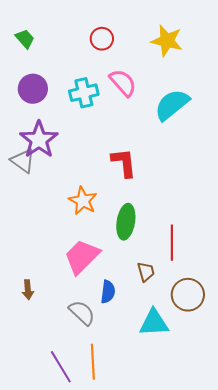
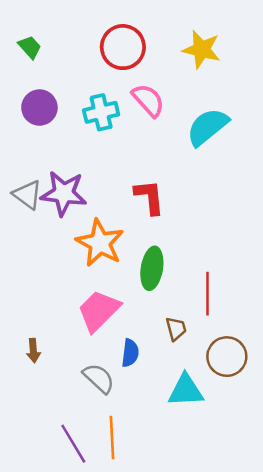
red circle: (102, 39) -> (123, 47), size x1.6
purple star: (39, 140) -> (64, 193), moved, turned -30
orange star: (83, 201) -> (100, 243), size x1.4

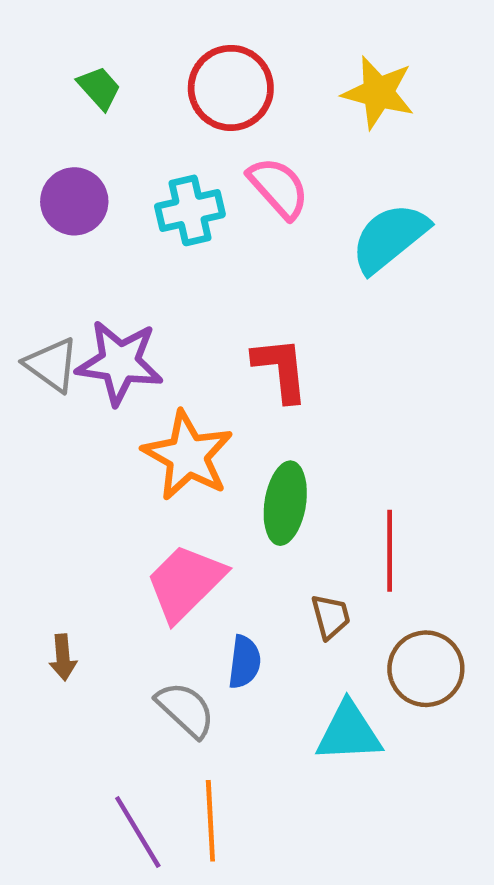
green trapezoid: (30, 47) -> (99, 88), moved

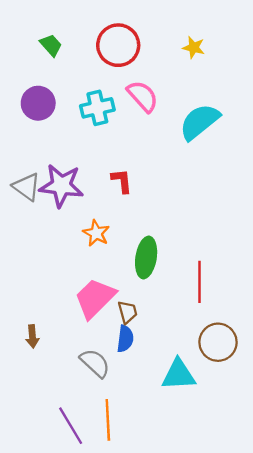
yellow star: (378, 93) -> (194, 47), size x0.6
red L-shape: (281, 369) -> (122, 181), moved, size x0.7
orange star: (188, 455) -> (96, 233), size x0.6
brown trapezoid: (331, 617) -> (127, 312), moved

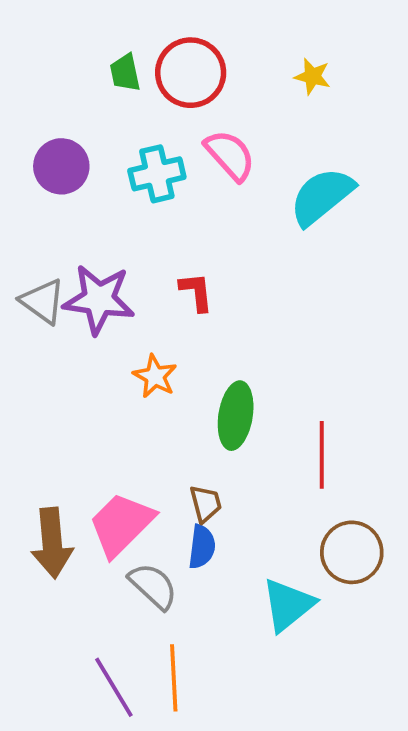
green trapezoid: (51, 45) -> (125, 73), moved, turned -150
pink trapezoid: (95, 298) -> (121, 524), moved
brown arrow: (32, 336) -> (52, 543), size x1.8
cyan triangle: (179, 375) -> (288, 605), turned -36

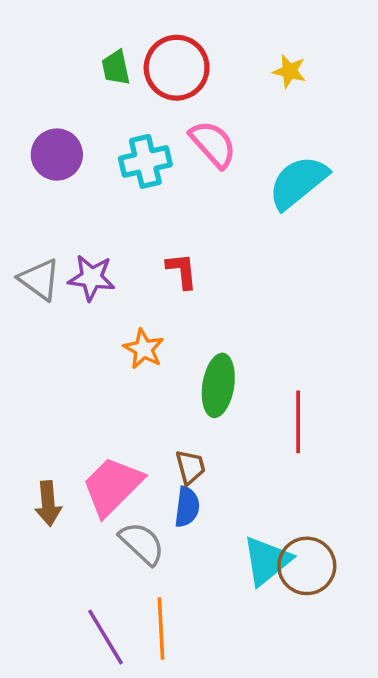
purple star: (99, 299) -> (92, 278), size x0.7
brown arrow: (52, 543) -> (48, 503), size x0.7
brown circle: (352, 552) -> (307, 566), moved

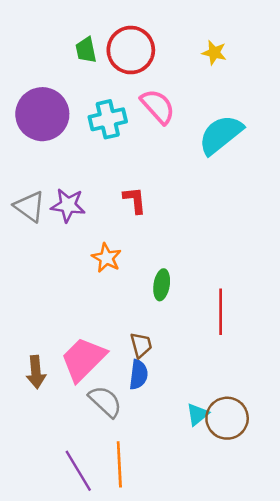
purple circle: (57, 154) -> (42, 114), size x1.4
green ellipse: (218, 385) -> (162, 285), size x0.7
cyan triangle: (267, 561) -> (198, 414), size x0.6

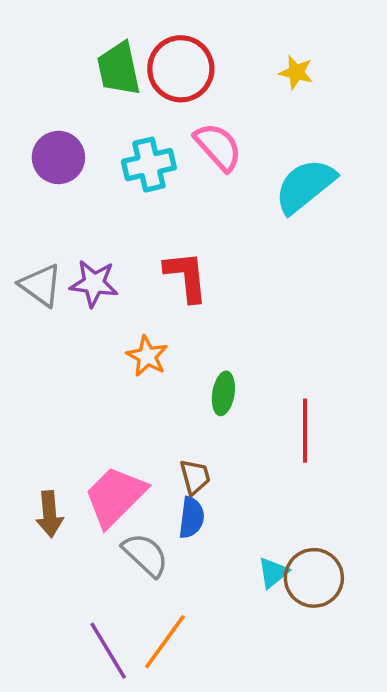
green trapezoid: (86, 50) -> (119, 69), size x1.5
purple circle: (42, 114) -> (58, 157), size x0.7
red L-shape: (135, 200) -> (186, 276), size x1.4
orange line: (119, 464) -> (165, 642), turned 39

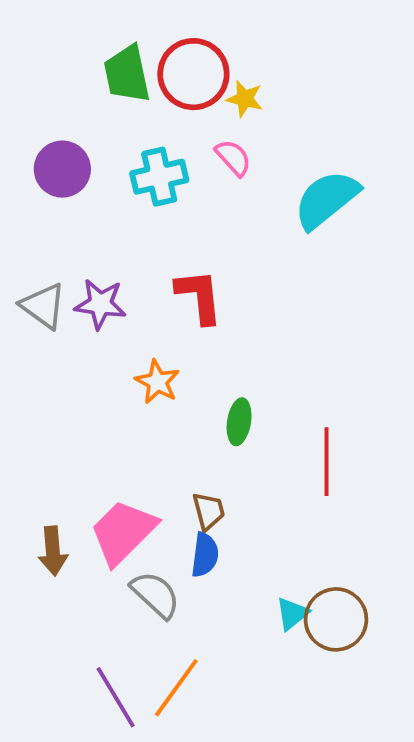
yellow star: (296, 72) -> (245, 99), moved
pink semicircle: (218, 147) -> (233, 158), size x0.7

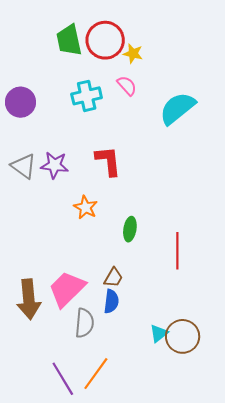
purple circle: (62, 169) -> (20, 102), moved
brown trapezoid: (209, 511) -> (113, 278), turned 45
brown arrow: (53, 551) -> (29, 299), size x1.5
gray semicircle: (155, 595) -> (84, 323), turned 52

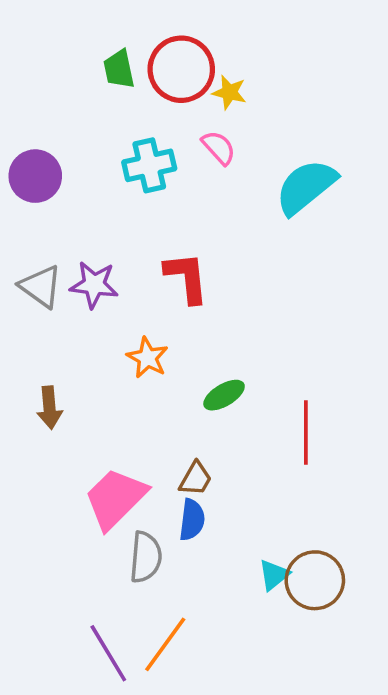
green trapezoid: (69, 40) -> (119, 69), size x0.7
green ellipse: (130, 229) -> (224, 395), turned 50
brown arrow: (29, 299) -> (50, 408), moved, size x0.6

